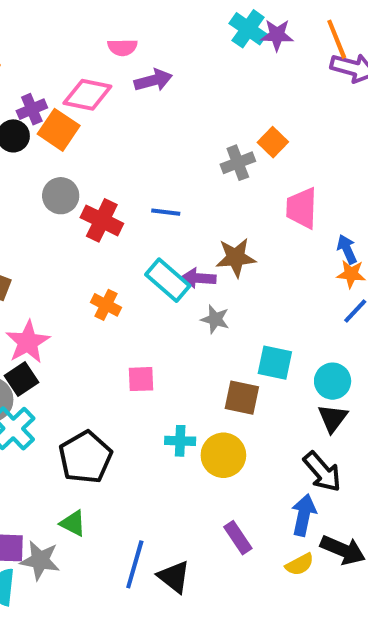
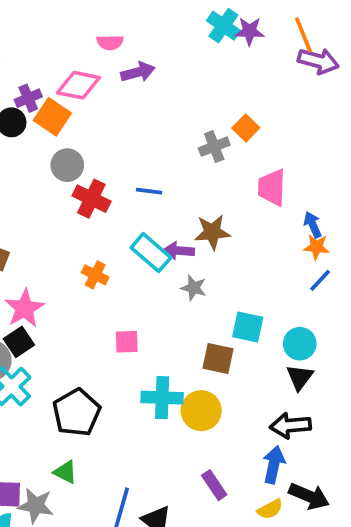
gray circle: (61, 196) -> (67, 165), moved
cyan cross: (180, 441) -> (162, 398), size x1.5
black arrow: (322, 472) -> (290, 426), turned 126

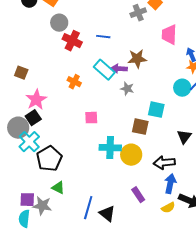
cyan circle: (300, 344) -> (182, 88), moved
black pentagon: (77, 412) -> (49, 159), moved
black arrow: (290, 426) -> (164, 163), moved

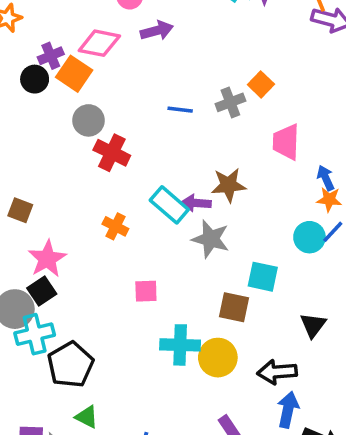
blue line: (103, 37) -> (180, 110), moved
gray star: (127, 89) -> (211, 239), size x1.5
cyan cross: (29, 142) -> (35, 334), turned 30

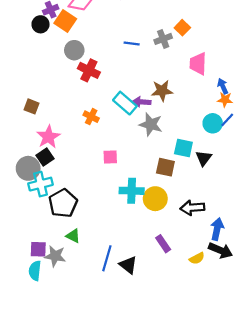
black triangle: (313, 325) -> (204, 158), moved
blue arrow: (288, 410) -> (217, 229), moved

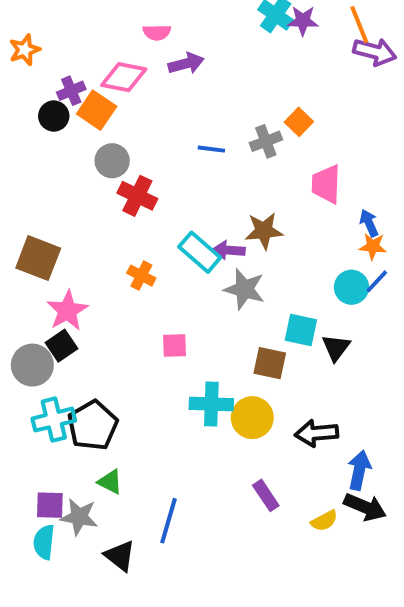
brown square: (32, 106) -> (38, 258), size x1.6
cyan cross: (41, 184) -> (54, 420), moved
black triangle: (128, 265) -> (120, 556), moved

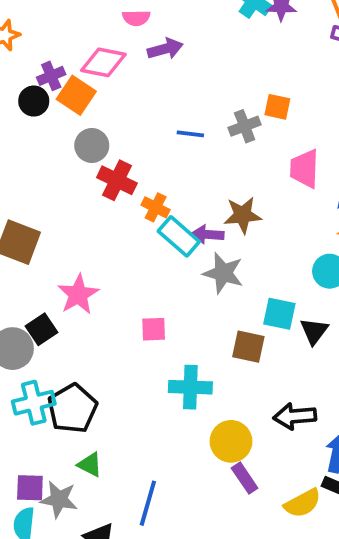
orange square: (299, 122) -> (277, 107), turned -32
orange cross: (141, 276) -> (156, 207), moved
pink star: (67, 311) -> (78, 294), moved
yellow circle: (252, 418) -> (231, 441), moved
yellow semicircle: (324, 521) -> (303, 503), size x1.4

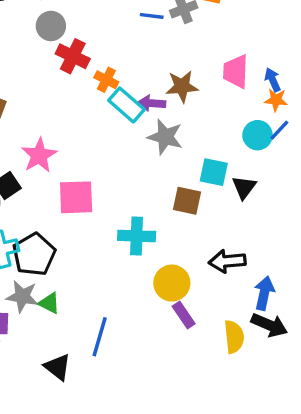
blue line: (190, 134) -> (152, 16), moved
pink trapezoid: (304, 169) -> (236, 71), moved
pink square: (154, 329) -> (76, 197), moved, size x1.6
gray star: (59, 499) -> (22, 296), moved
yellow semicircle: (303, 503) -> (234, 337), turned -68

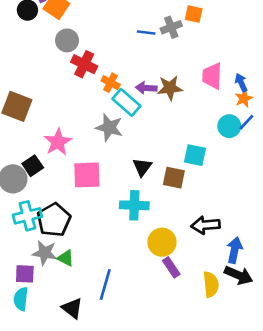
orange star: (276, 100) -> (244, 98), turned -30
purple arrow: (152, 103) -> (146, 88), moved
gray star: (165, 137) -> (109, 127), moved
black triangle: (244, 187) -> (142, 167), moved

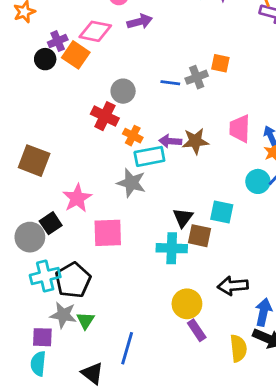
gray circle: (67, 40) -> (123, 91), moved
cyan rectangle: (126, 102) -> (149, 156), turned -52
black triangle: (142, 167) -> (183, 218), moved
cyan cross: (134, 205) -> (172, 248), moved
green triangle: (66, 258) -> (85, 320), turned 36

